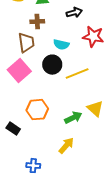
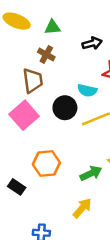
brown cross: (37, 22) -> (46, 54), turned 32
cyan semicircle: (61, 45) -> (87, 90), moved

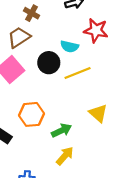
brown trapezoid: (33, 80) -> (19, 37), turned -115
green arrow: (91, 173) -> (61, 131), moved

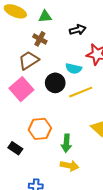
green arrow: (61, 131) -> (66, 143), turned 120
yellow arrow: (65, 156) -> (69, 166), turned 60

